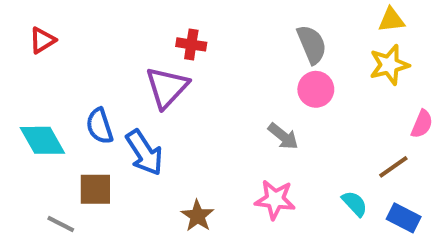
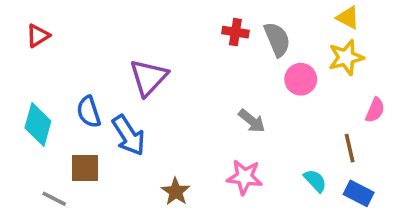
yellow triangle: (391, 20) -> (348, 18), turned 35
red cross: (191, 44) -> (235, 32), moved
pink circle: (316, 89) -> (301, 79), moved
cyan diamond: (42, 140) -> (38, 124), turned 45
brown line: (393, 167) -> (350, 148), turned -68

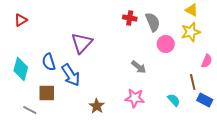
blue rectangle: (359, 193) -> (205, 100), moved

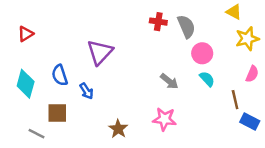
red triangle: (21, 20) -> (26, 34), moved
yellow star: (191, 32) -> (247, 39), moved
blue arrow: (71, 75) -> (86, 91), size x0.6
cyan semicircle: (174, 100) -> (207, 79), moved

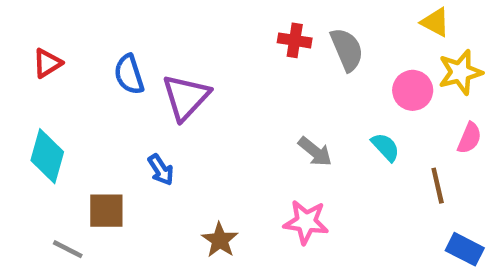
pink circle: (202, 53) -> (413, 90), moved
blue semicircle: (60, 75) -> (129, 74), moved
blue rectangle: (250, 122) -> (465, 249), moved

